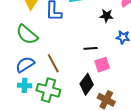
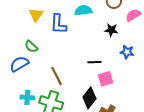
green semicircle: (27, 35) -> (31, 47), size x0.6
blue semicircle: (25, 64) -> (19, 64), moved

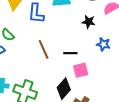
brown line: (57, 76) -> (44, 49), moved

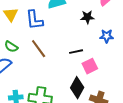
brown line: (44, 49) -> (39, 49), moved

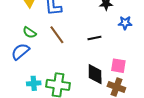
pink square: (90, 66) -> (118, 66), moved, turned 35
black diamond: (77, 88) -> (95, 74), turned -30

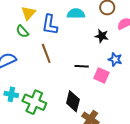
green semicircle: (30, 33) -> (22, 31), moved
pink square: (118, 66) -> (101, 75), moved

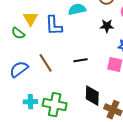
green semicircle: (22, 31) -> (18, 33), moved
brown line: (46, 53) -> (46, 63), moved
black line: (82, 66) -> (80, 60), moved

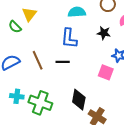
blue L-shape: (54, 25) -> (69, 38), moved
black line: (80, 60) -> (63, 62), moved

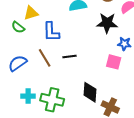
yellow triangle: (29, 14) -> (31, 13), turned 42
black star: (104, 33) -> (107, 23), size x1.5
blue L-shape: (69, 38) -> (51, 32), moved

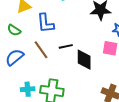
green semicircle: (18, 27) -> (14, 30), moved
black diamond: (90, 92) -> (84, 60), moved

